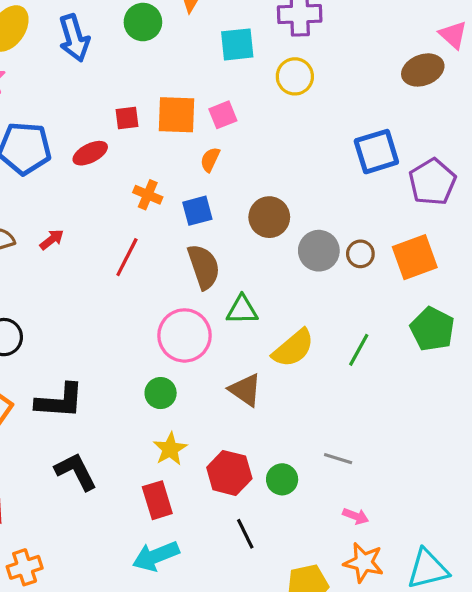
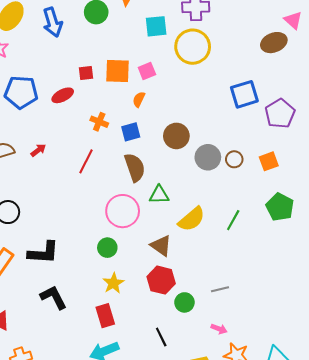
yellow circle: (295, 76) -> (193, 47), size x1.5
orange square: (415, 257) -> (269, 161), size x0.7
gray line: (338, 459) -> (220, 289), turned -30
red hexagon: (229, 473) -> (161, 280), moved
pink arrow: (356, 516) -> (219, 329), moved

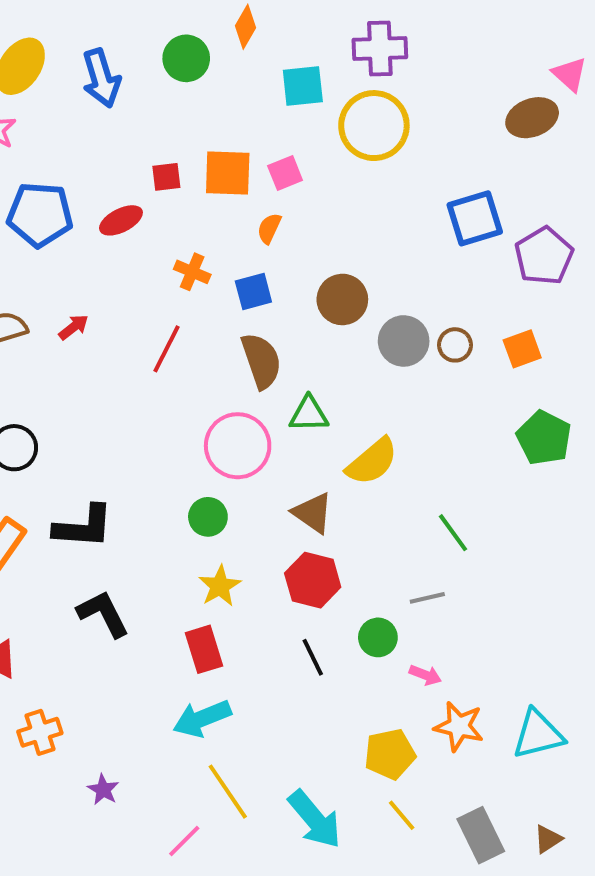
green line: (233, 220) -> (453, 533), moved, turned -65
green circle: (184, 302) -> (378, 637), moved
black line: (161, 337) -> (313, 657), moved

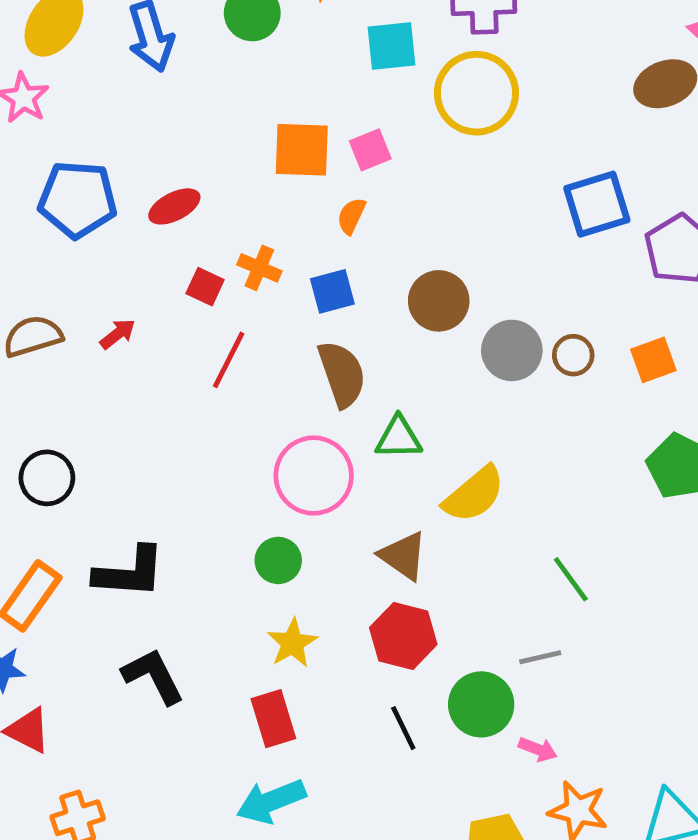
red square: (166, 177) -> (205, 287), moved, turned 32
green circle: (378, 637) -> (481, 704), size x1.4

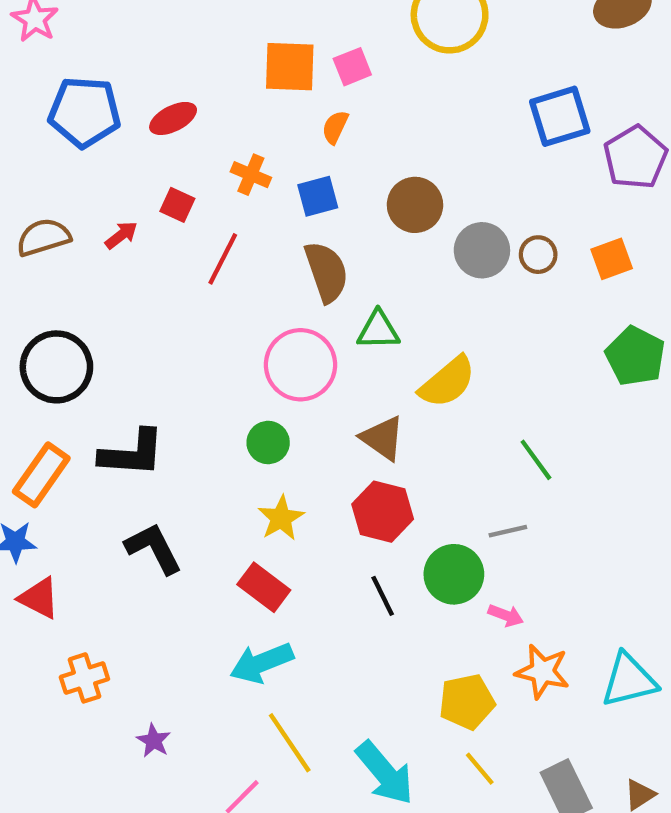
red square: (205, 287) -> (177, 205), moved
black circle: (47, 478) -> (56, 367), size x1.4
red rectangle: (273, 719) -> (264, 587), turned -36

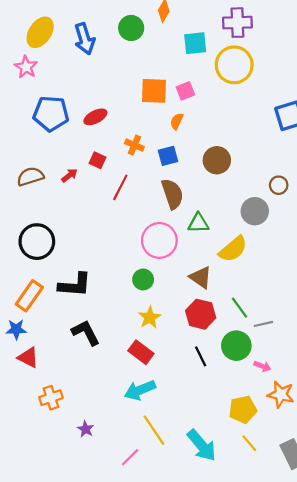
gray circle: (482, 250) -> (255, 211), moved
green line: (536, 460) -> (240, 308), moved

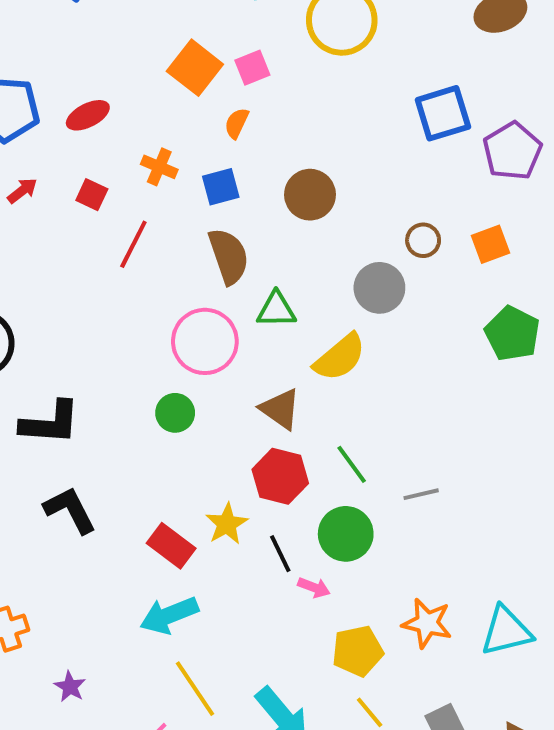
orange square: (154, 91) -> (195, 68), turned 36
red arrow: (69, 175) -> (22, 191), moved
yellow star: (150, 317) -> (227, 524), moved
gray line: (263, 324) -> (421, 494), moved
pink arrow: (262, 366) -> (314, 587), moved

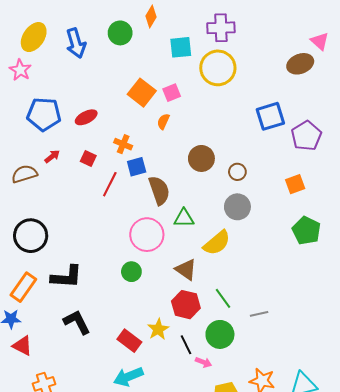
blue square: (221, 187) -> (137, 167), moved
brown circle: (423, 240) -> (237, 172), moved

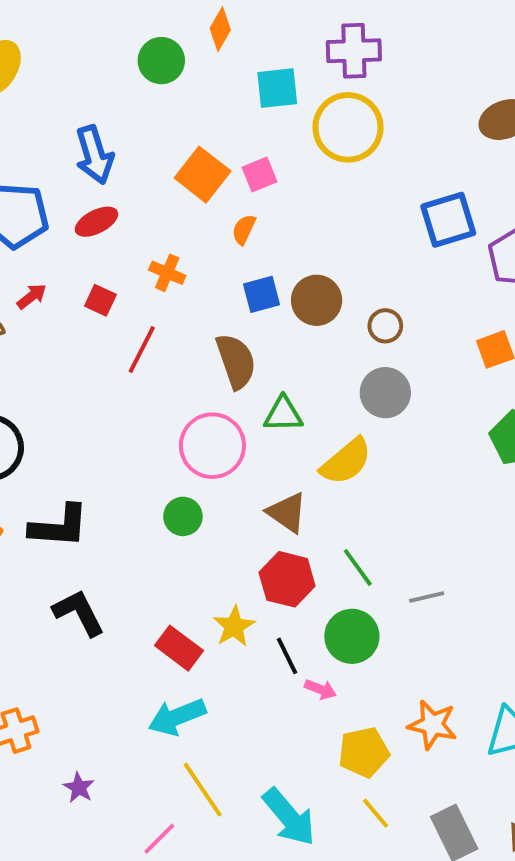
blue arrow: (76, 43) -> (95, 155), moved
blue square: (137, 167) -> (262, 294), moved

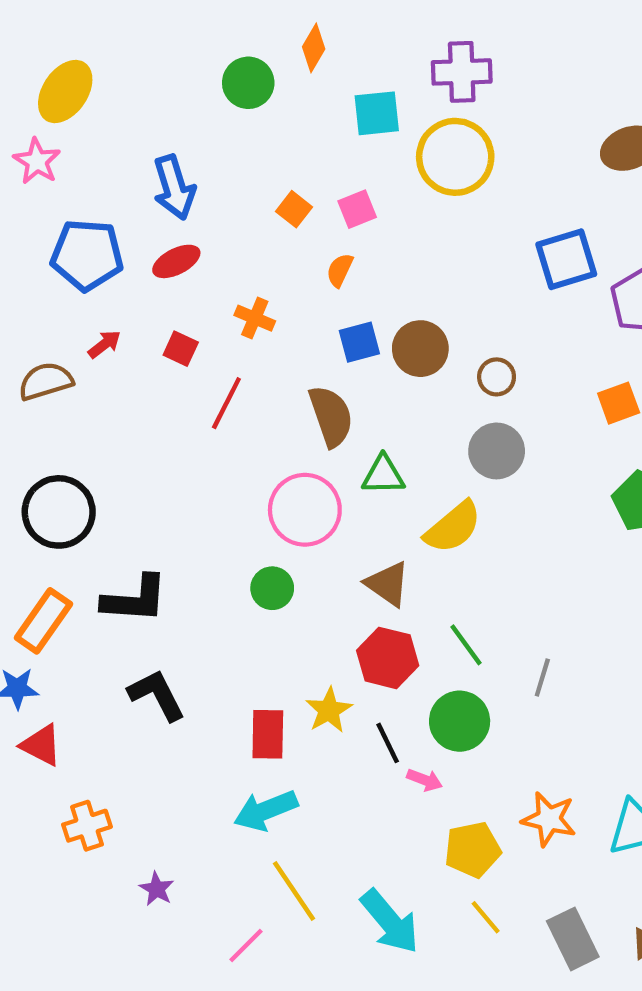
orange square: (203, 175) -> (294, 209), size x0.6
gray line: (427, 597) -> (542, 678), turned -60
red rectangle: (179, 648) -> (268, 734), turned 54

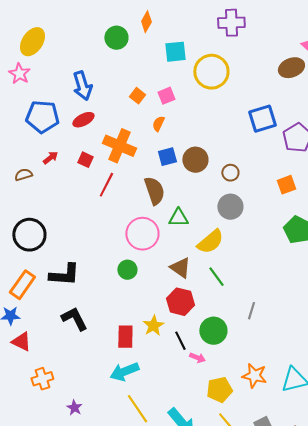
purple cross: (462, 72) -> (231, 23), moved
orange cross: (255, 318) -> (119, 146), size x1.8
brown semicircle: (46, 381) -> (23, 175), size x0.7
green line: (466, 645) -> (216, 277), moved

